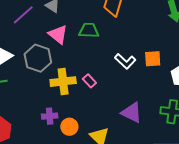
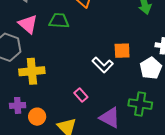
white L-shape: (125, 61) -> (103, 65), moved
pink rectangle: (89, 81) -> (81, 95), moved
purple triangle: (132, 113) -> (110, 118), moved

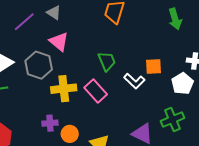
green trapezoid: (59, 21) -> (107, 61), moved, turned 65
pink rectangle: (81, 95) -> (96, 91), moved, size x1.6
green cross: (140, 104) -> (173, 120), turned -30

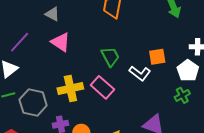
purple line: (24, 22) -> (20, 42), moved
gray hexagon: (39, 65) -> (33, 103), moved
green cross: (173, 120) -> (182, 95), moved, size x0.7

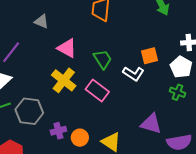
pink triangle: (61, 42) -> (67, 48), moved
yellow cross: (70, 89) -> (64, 80), moved, turned -35
green cross: (182, 95) -> (178, 92), turned -35

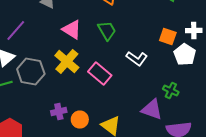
orange square: (149, 56) -> (168, 36), moved, turned 30
green trapezoid: (103, 59) -> (107, 30), moved
green cross: (178, 92) -> (171, 90), moved
gray hexagon: (29, 111) -> (31, 72), moved

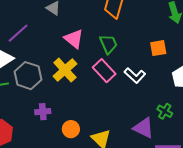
orange square: (168, 36) -> (158, 48), moved, turned -36
pink rectangle: (100, 74) -> (104, 71), moved
purple cross: (59, 112) -> (43, 112), moved

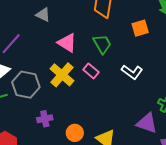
orange square: (158, 48) -> (140, 28), moved
pink rectangle: (104, 71) -> (91, 71), moved, size x0.7

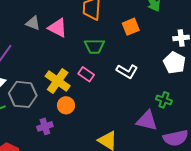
pink triangle: (67, 43) -> (58, 28), moved
green trapezoid: (102, 44) -> (94, 46), turned 125
orange circle: (75, 133) -> (66, 105), moved

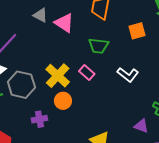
purple triangle: (147, 121) -> (141, 126), size x0.7

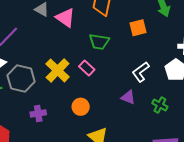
white L-shape: (128, 75) -> (141, 72), moved, turned 105
orange circle: (63, 101) -> (81, 107), moved
purple triangle: (141, 126) -> (128, 97), moved

